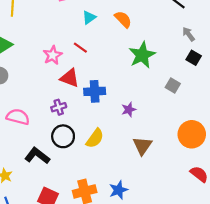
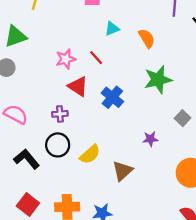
blue cross: (95, 91) -> (112, 97), moved, turned 30
purple star: (129, 110) -> (150, 139), moved
brown triangle: (142, 146) -> (122, 171), moved

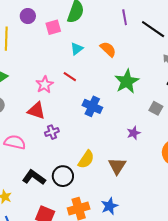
red triangle: (78, 86) -> (36, 111), moved
black circle: (58, 145) -> (63, 176), moved

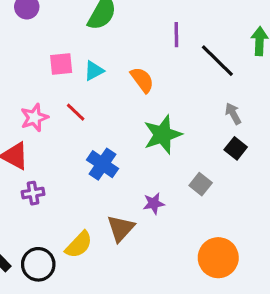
pink square: (53, 27) -> (61, 64), moved
purple star: (134, 133) -> (154, 203), moved
brown triangle: (117, 166) -> (121, 228), moved

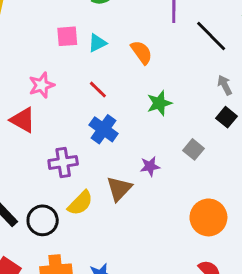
red line: (76, 112) -> (98, 90), moved
green star: (163, 135) -> (159, 103), size x0.7
purple cross: (33, 193) -> (63, 162), moved, size x1.4

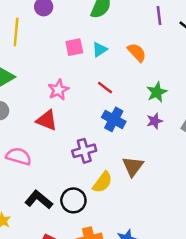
purple star: (150, 166) -> (155, 121), moved

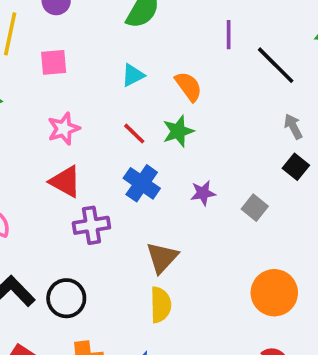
pink square: (74, 47) -> (54, 62), moved
green star: (157, 92) -> (178, 131), moved
red triangle: (47, 120) -> (65, 182), moved
yellow semicircle: (102, 182) -> (161, 305), moved, turned -45

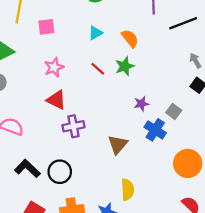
black line: (276, 65) -> (183, 23), turned -64
blue cross: (142, 183) -> (155, 130), moved
yellow semicircle: (161, 305) -> (128, 190), moved

